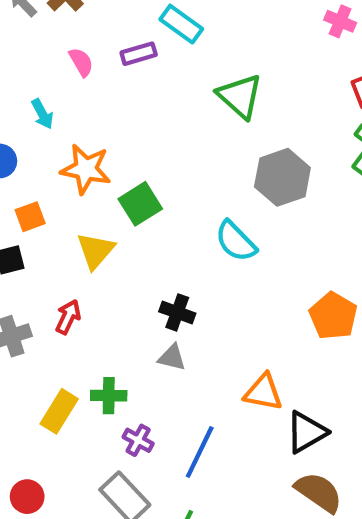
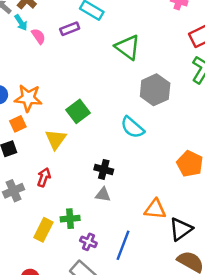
cyan arrow: (42, 114) -> (21, 23), moved
orange star: (86, 169) -> (28, 98), moved

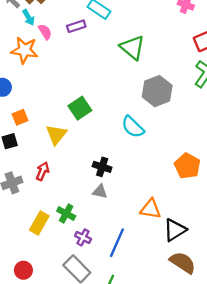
orange star: (28, 98) -> (25, 50), moved
green cross: (70, 219) -> (66, 214), turned 30

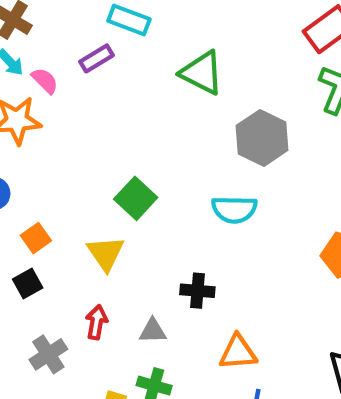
cyan semicircle: (133, 127) -> (234, 209), turned -30
gray triangle: (100, 192) -> (153, 331), moved
orange triangle: (151, 209) -> (238, 352), moved

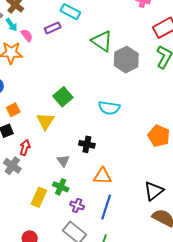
gray hexagon: (262, 138) -> (126, 60), moved
red arrow: (97, 322) -> (25, 148), moved
gray triangle: (153, 331) -> (63, 161), turned 48
gray cross: (48, 354) -> (12, 166), turned -30

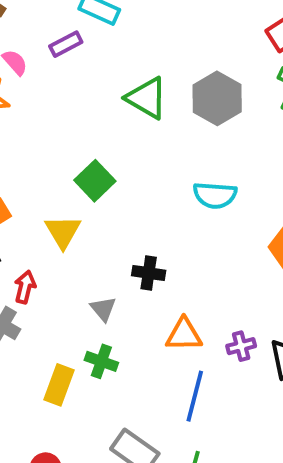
green triangle: (102, 41) -> (147, 98), moved
cyan semicircle: (109, 108) -> (215, 195), moved
purple cross: (77, 206) -> (241, 346), moved, turned -32

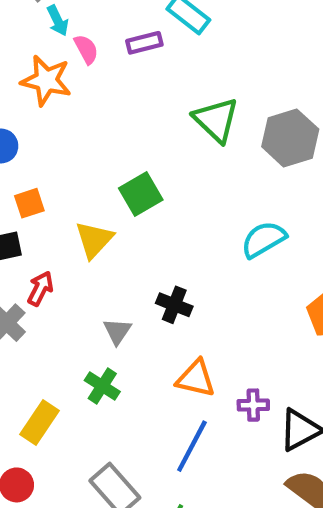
cyan semicircle: (215, 195) -> (264, 239), turned 132
yellow rectangle: (59, 385) -> (39, 423), moved

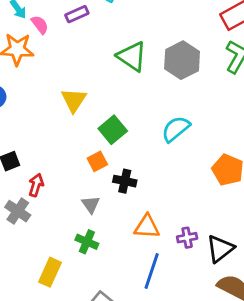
green square: (141, 194) -> (113, 130), moved
orange square: (29, 203) -> (97, 161), moved
yellow triangle: (94, 240) -> (74, 100), moved

